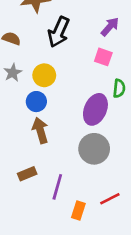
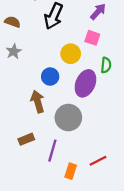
yellow circle: (44, 75) -> (71, 54), moved
blue circle: (36, 102) -> (50, 77), moved
gray circle: (94, 149) -> (68, 118), moved

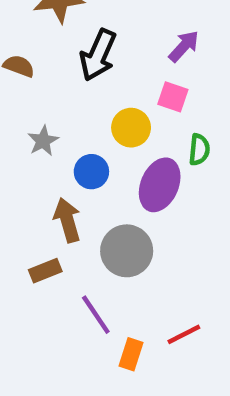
gray star: (14, 51) -> (43, 141), moved
brown rectangle: (26, 139) -> (45, 271), moved
purple line: (52, 151) -> (96, 315), turned -50

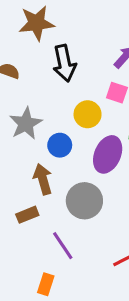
black arrow: (98, 55) -> (64, 63), turned -36
gray star: (43, 141) -> (26, 124), size x1.5
orange rectangle: (131, 354) -> (46, 284), moved

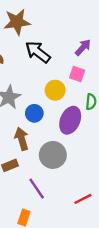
black arrow: (64, 63) -> (38, 52), turned 140

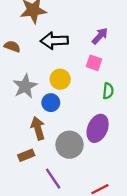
black arrow: (38, 52) -> (54, 41), turned -40
yellow circle: (55, 90) -> (60, 79), moved
purple ellipse: (70, 120) -> (98, 128), moved

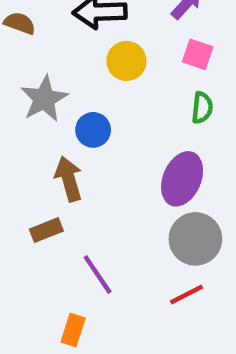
pink square: (94, 63) -> (198, 54), moved
yellow circle: (60, 79) -> (126, 61), moved
gray circle: (69, 145) -> (195, 239), moved

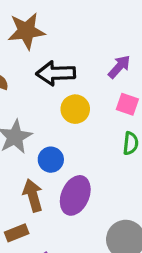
purple ellipse: (182, 179) -> (75, 195), moved

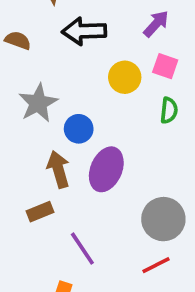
yellow circle: (75, 109) -> (125, 77), moved

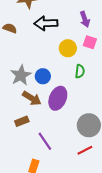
purple arrow: (156, 24) -> (85, 19), turned 119
gray star: (38, 103) -> (21, 75), moved
green semicircle: (169, 110) -> (80, 71), moved
brown arrow: (58, 169) -> (32, 98), turned 138

